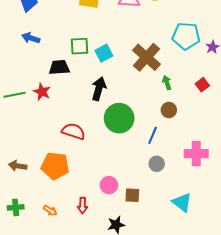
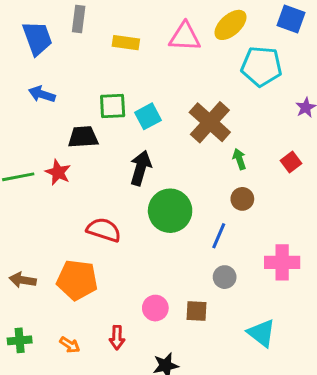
cyan pentagon: (186, 36) -> (261, 66), moved
brown square: (132, 195) -> (197, 311), moved

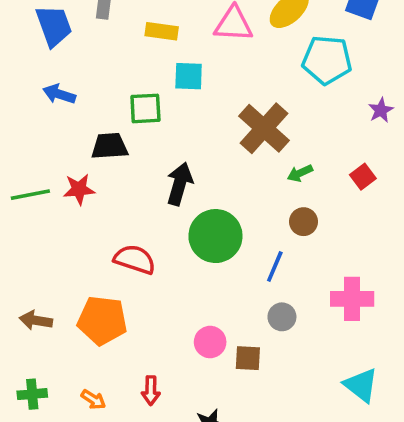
cyan square: (148, 116) -> (189, 76), moved, turned 30
green arrow: (239, 159) -> (300, 173), turned -96
red star: (58, 172) -> (79, 189), turned -30
pink circle: (155, 308) -> (210, 342), moved
cyan triangle: (261, 333) -> (361, 385), moved

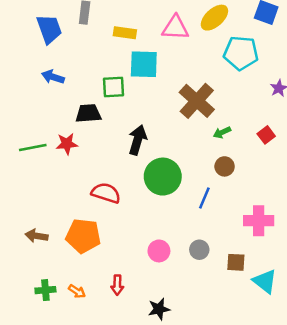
cyan square: (189, 76) -> (144, 64), size x1.4
gray circle: (282, 317) -> (199, 250), moved
brown square: (248, 358) -> (236, 262), moved
green cross: (32, 394) -> (45, 290), moved

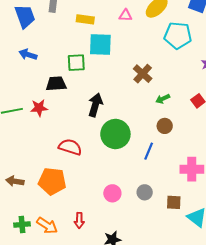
pink triangle: (175, 28) -> (126, 15), size x0.6
brown cross: (197, 101) -> (143, 74), size x0.7
orange arrow: (77, 291) -> (47, 225), size x1.5

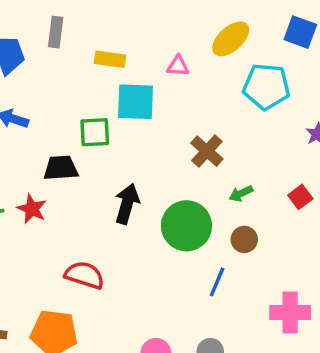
pink triangle: (126, 15) -> (178, 66), moved
red star: (39, 108) -> (32, 209), turned 30
green circle: (115, 134) -> (186, 226), moved

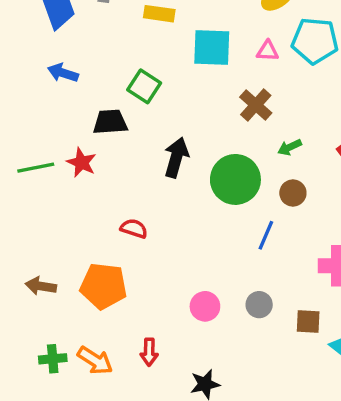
pink triangle: (178, 66) -> (268, 51), moved
cyan square: (135, 102) -> (212, 48), moved
green square: (95, 132) -> (144, 86), turned 36
red semicircle: (85, 275) -> (134, 229), size x0.7

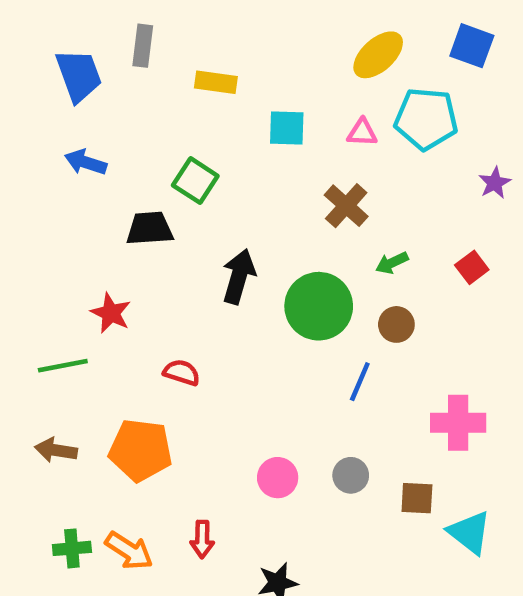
cyan square: (212, 48) -> (287, 128), size x0.7
red star: (81, 163) -> (111, 313), moved
green line: (36, 168) -> (63, 366), moved

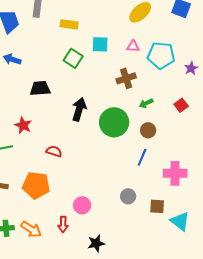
cyan pentagon: (426, 119) -> (161, 55), moved
green square: (195, 181) -> (73, 58), moved
brown cross: (346, 206) -> (126, 78), turned 30
blue line: (360, 382) -> (142, 157), moved
pink circle: (278, 478) -> (82, 205), moved

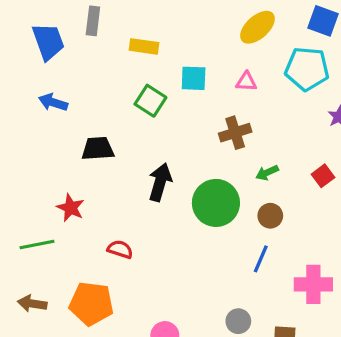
cyan pentagon: (161, 55) -> (307, 69), moved

